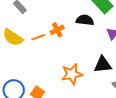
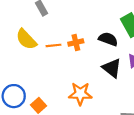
black triangle: (103, 65) -> (112, 68), moved, turned 30

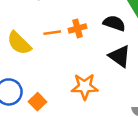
yellow semicircle: (26, 39) -> (19, 43), moved

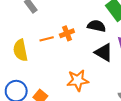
yellow semicircle: (19, 43) -> (20, 50), turned 40

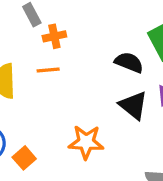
orange cross: (67, 33) -> (54, 36), moved

